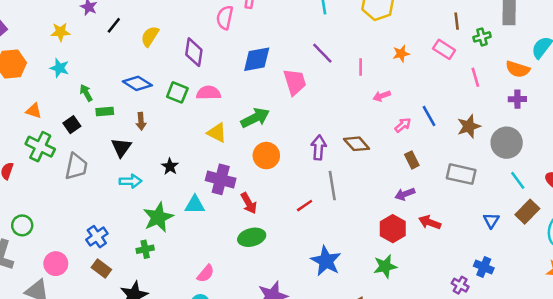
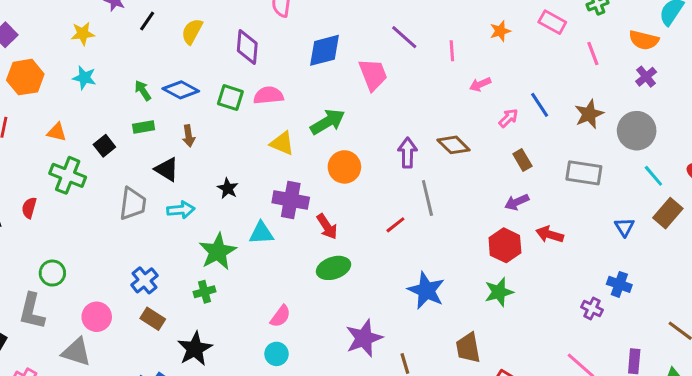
green arrow: (86, 93) -> (143, 91), moved
purple cross: (517, 99) -> (646, 77), turned -35
black triangle: (121, 147) -> (167, 169), turned -30
gray trapezoid: (76, 166) -> (133, 204), moved

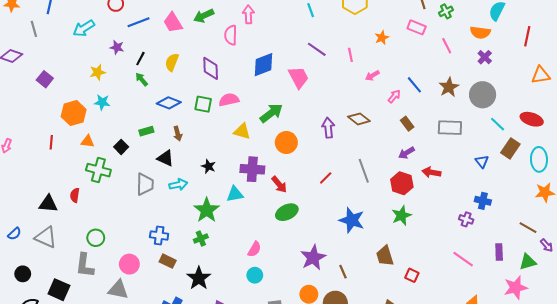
orange hexagon: (25, 77) -> (74, 113), moved
green arrow: (143, 91) -> (142, 79), moved
gray line: (427, 198) -> (364, 171), moved
blue cross: (145, 280) -> (159, 236), turned -36

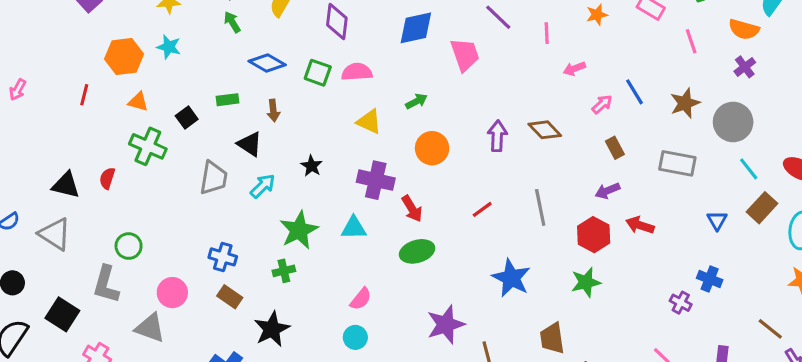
green arrow: (271, 113) -> (416, 101), size x0.6
cyan arrow: (178, 185) -> (263, 186), turned -42
cyan triangle: (235, 194) -> (354, 228), moved

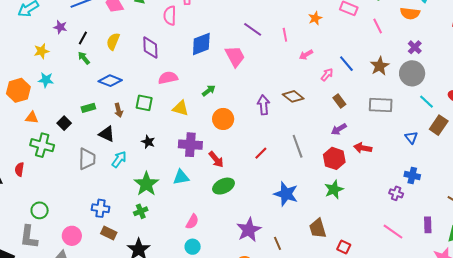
purple cross: (745, 67) -> (415, 47), moved
green square: (318, 73) -> (144, 103), moved

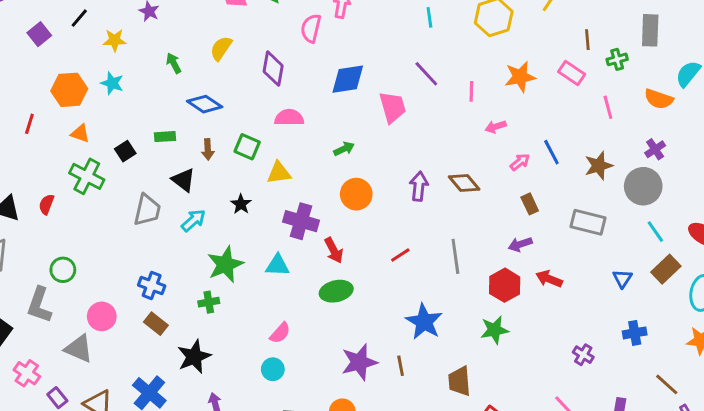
orange star: (315, 18) -> (520, 77), size x1.5
black line: (83, 38) -> (79, 18), moved
yellow triangle: (181, 108) -> (279, 173), moved, turned -36
blue cross: (412, 175) -> (635, 333), moved, turned -35
brown line: (277, 243) -> (401, 366), moved

